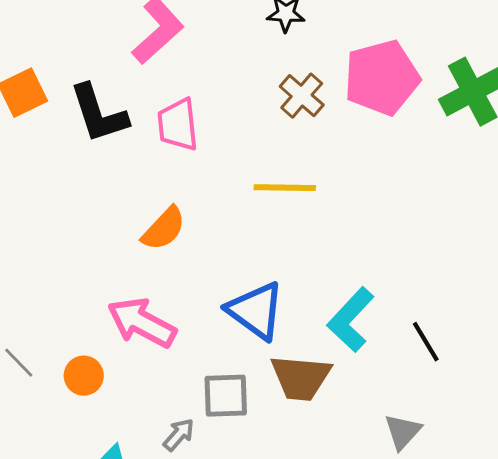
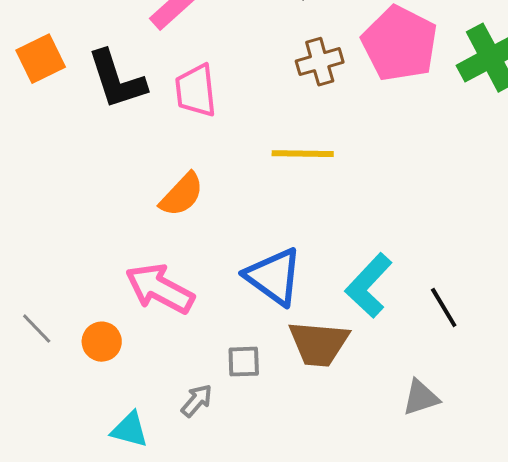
pink pentagon: (382, 78) -> (400, 44), turned -30
brown cross: (302, 96) -> (320, 62), turned 33
gray square: (226, 396) -> (244, 362), size x0.7
gray triangle: (403, 432) -> (421, 398), turned 30

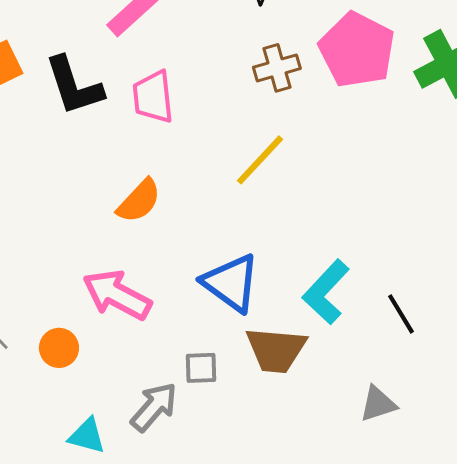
yellow line: (303, 154) -> (260, 160), turned -48
gray arrow: (197, 401) -> (154, 407), size x1.5

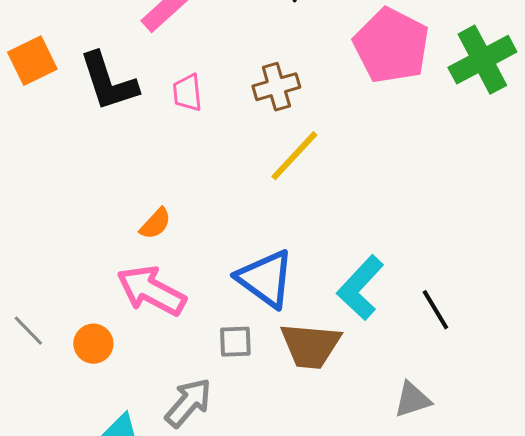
brown cross: (277, 68) -> (276, 87), moved
pink trapezoid: (153, 97) -> (187, 93), size x0.7
orange semicircle: (139, 201) -> (155, 224), moved, size x0.7
gray square: (201, 368) -> (235, 342), moved

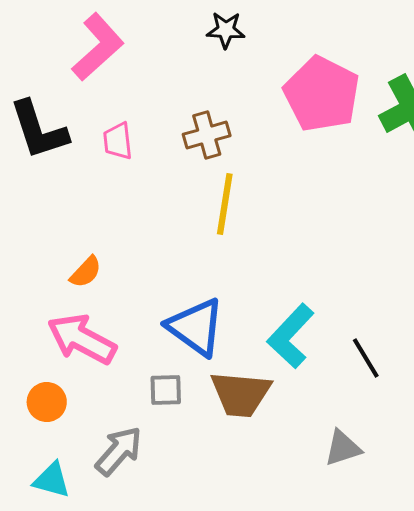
yellow line: (294, 156) -> (225, 204), turned -34
orange circle: (93, 344) -> (47, 402), moved

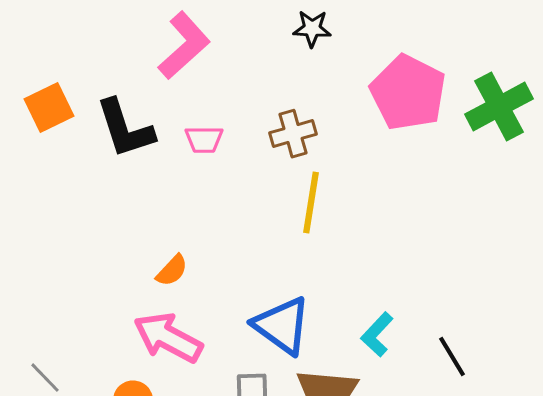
pink trapezoid: (118, 141) -> (204, 140), turned -84
cyan L-shape: (291, 336) -> (377, 335), size x0.7

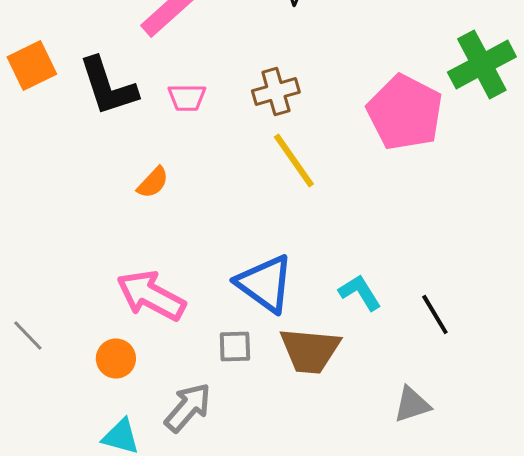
pink pentagon: (408, 93) -> (405, 112), moved
yellow line: (311, 203) -> (294, 160), turned -44
orange semicircle: (172, 271) -> (153, 182), moved
cyan L-shape: (377, 335) -> (360, 292), turned 105

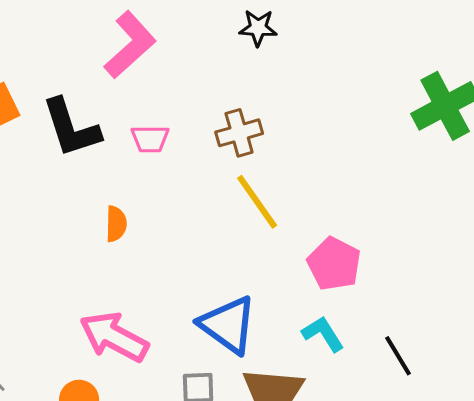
pink pentagon: (405, 112) -> (334, 264), moved, size x0.7
orange semicircle: (153, 182) -> (116, 224), turned -42

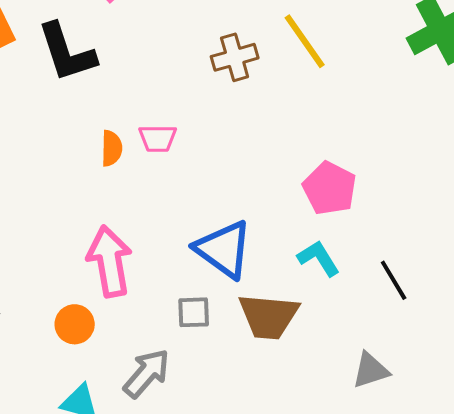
pink trapezoid: (150, 139) -> (158, 138), moved
yellow line: (257, 202) -> (305, 41), moved
pink arrow: (114, 337) -> (110, 261), turned 52

